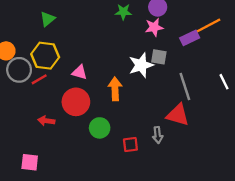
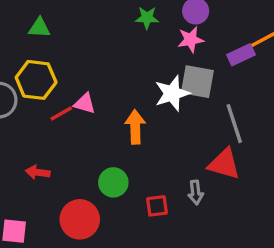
green triangle: (47, 19) -> (39, 28), turned 42
gray square: (159, 57) -> (197, 82), size x1.5
red line: (39, 79) -> (61, 114), moved
red circle: (76, 102) -> (80, 219), moved

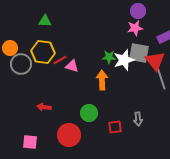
green star: (147, 18) -> (109, 57), moved
red line: (61, 114) -> (60, 60), moved
red triangle: (224, 164) -> (155, 61), moved, turned 35

